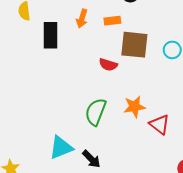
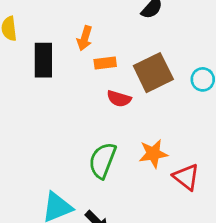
orange rectangle: (112, 21) -> (105, 63), moved
brown square: (134, 45) -> (153, 73), turned -32

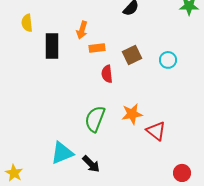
brown square: (153, 73) -> (132, 55), size x0.7
red semicircle: (119, 99) -> (107, 74), turned 66

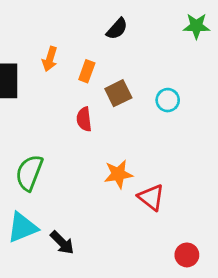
orange rectangle: (97, 48) -> (87, 71), moved, turned -63
green semicircle: (95, 119) -> (29, 173), moved

